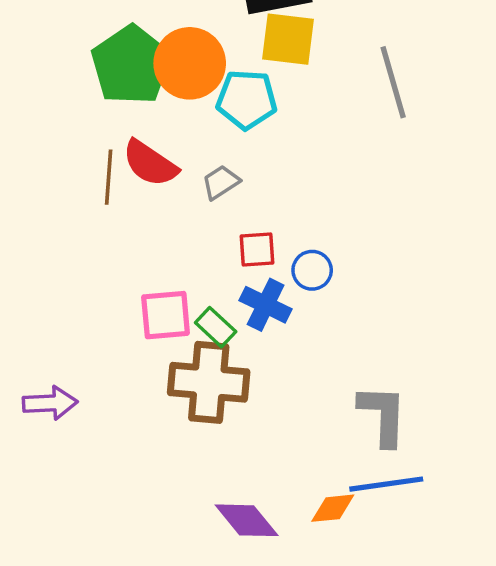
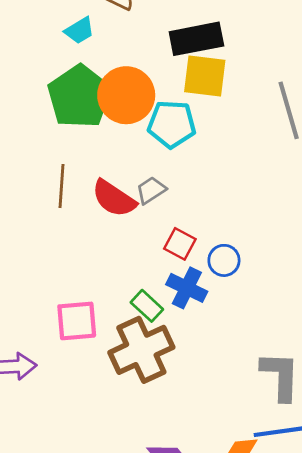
red semicircle: (150, 163) -> (114, 198), moved
red square: (257, 250) -> (180, 244), turned 32
pink square: (166, 315) -> (77, 321), moved
brown cross: (209, 382) -> (141, 350), turned -30

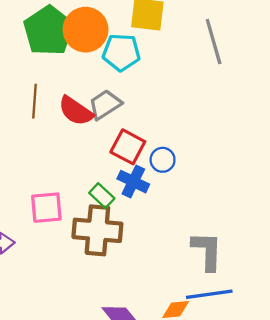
gray trapezoid: (151, 190) -> (105, 104), size x1.4
red square: (180, 244) -> (128, 147), size x1.4
brown cross: (141, 350) -> (97, 230), turned 30

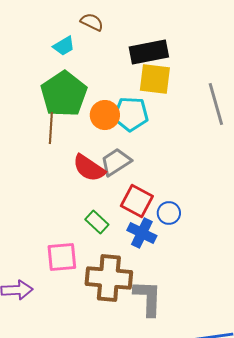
orange circle: (86, 30) -> (105, 115), moved, size x0.7
brown line: (35, 101) -> (51, 128), moved
green rectangle: (102, 196) -> (97, 222), moved
gray L-shape: (207, 251) -> (148, 298), moved

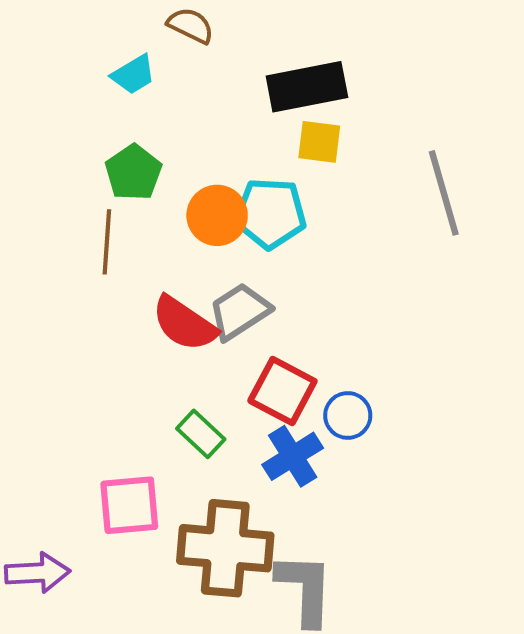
yellow square: (155, 79) -> (319, 142), size x0.7
green pentagon: (64, 94) -> (133, 173), size x0.6
blue cross: (142, 233) -> (293, 456), turned 32

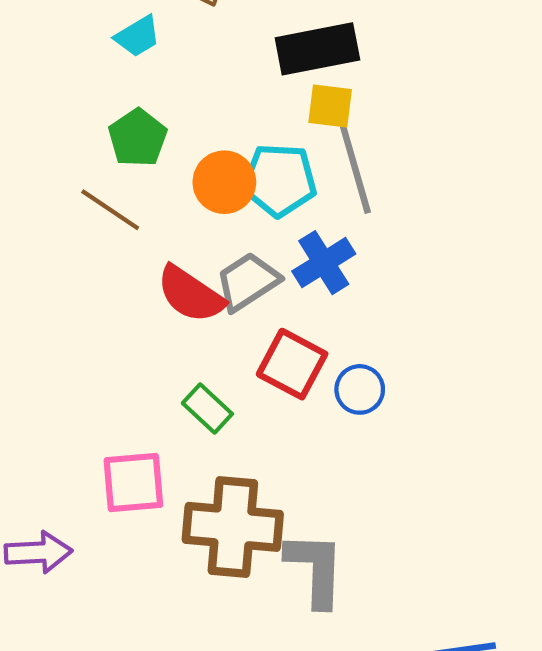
gray line: (444, 193) -> (355, 170), moved
brown line: (107, 242) -> (110, 210), turned -60
blue cross: (293, 456) -> (324, 263), moved

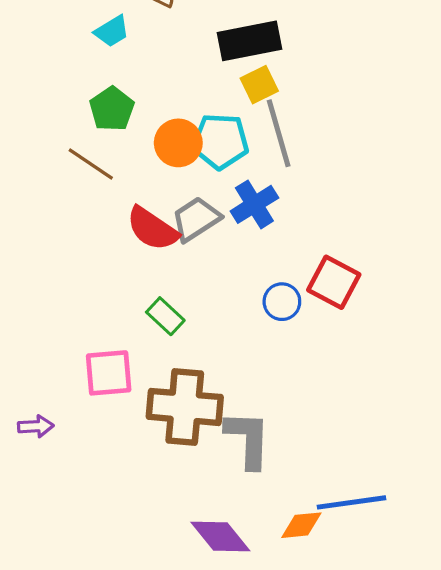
yellow square: (330, 106) -> (259, 85), turned -33
red square: (292, 364) -> (334, 282), moved
purple arrow: (38, 552) -> (36, 426), size x0.7

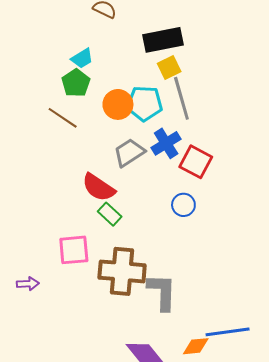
cyan trapezoid: (112, 31) -> (82, 58), moved
red semicircle: (152, 229) -> (98, 187), moved
red square: (334, 282) -> (196, 162), moved

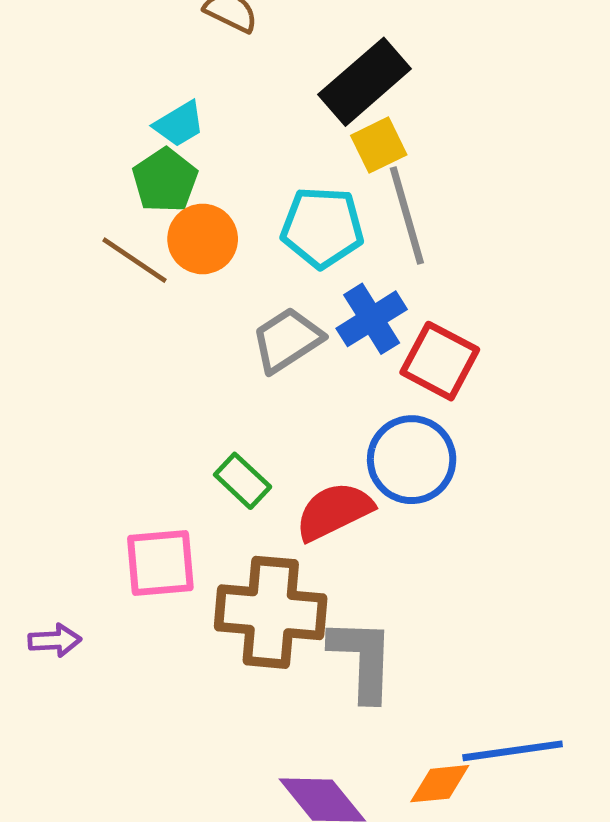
black rectangle: (163, 40) -> (365, 82), turned -30
orange circle: (118, 104) -> (203, 239), moved
red semicircle: (98, 187) -> (334, 511), moved, turned 120
blue circle: (183, 205) -> (412, 460), size x1.6

